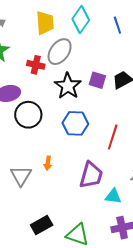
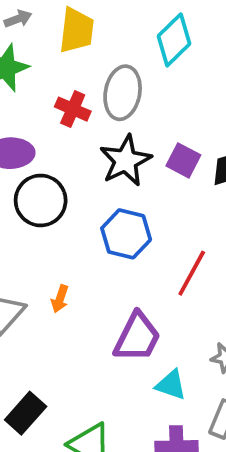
yellow trapezoid: (45, 23) -> (77, 30), moved
gray ellipse: (60, 52) -> (123, 93), turned -36
black rectangle: (42, 225) -> (26, 413), turned -30

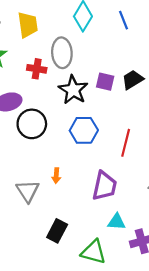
cyan triangle: (171, 385) -> (117, 222), moved
black rectangle: (26, 413) -> (57, 231), moved

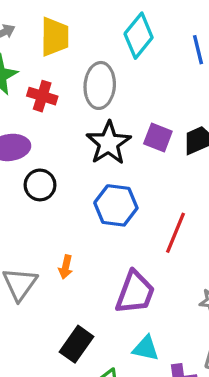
red cross: (37, 69) -> (42, 96), moved
black circle: (32, 124) -> (40, 185), size x0.7
black rectangle: (57, 231) -> (77, 344), moved

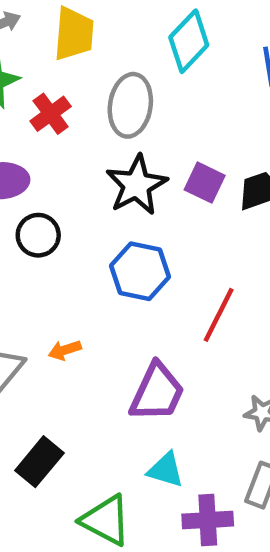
red cross: (42, 96) -> (51, 114), turned 32
orange arrow: (66, 267) -> (65, 350), turned 55
black rectangle: (77, 344) -> (39, 462), moved

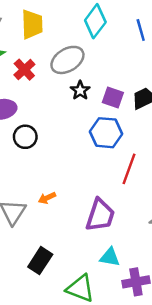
gray ellipse: (130, 105) -> (67, 60), turned 56
black star: (137, 185) -> (80, 90), moved, size x0.6
blue hexagon: (140, 271) -> (106, 133), moved

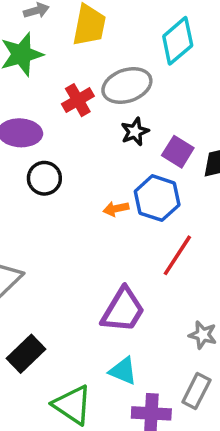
red cross: (24, 70) -> (78, 100), moved
orange arrow: (47, 198) -> (116, 209), moved

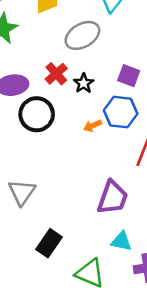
red cross: (78, 100) -> (56, 74), moved
black star: (135, 132) -> (84, 83), moved
black circle: (44, 178) -> (37, 114), size x1.4

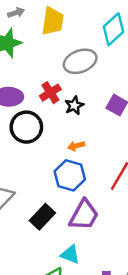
blue hexagon: (121, 112) -> (70, 175), moved
cyan triangle: (121, 241) -> (70, 254), moved
black rectangle: (49, 243) -> (42, 217), moved

